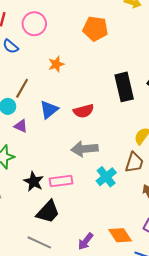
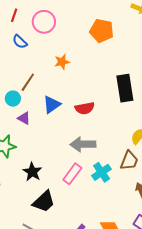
pink rectangle: (61, 181) -> (72, 174), moved, turned -50

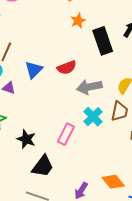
orange star: (62, 62) -> (78, 21), moved
gray arrow: (83, 144) -> (89, 87), moved
cyan cross: (102, 172) -> (93, 117), moved

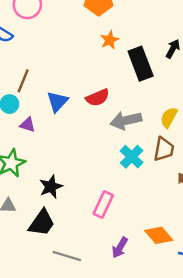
pink rectangle: (66, 134) -> (103, 204), moved
black star: (26, 139) -> (51, 187), turned 30
black trapezoid: (43, 166) -> (42, 223), moved

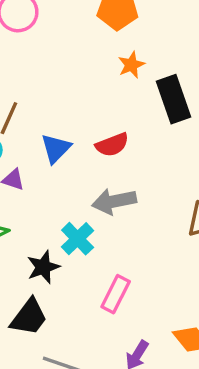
gray arrow: (126, 120) -> (114, 201), moved
cyan cross: (132, 157) -> (78, 239), moved

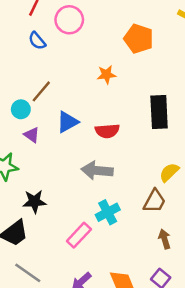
orange star: (131, 65) -> (106, 75), moved
cyan cross: (78, 239) -> (108, 212), moved

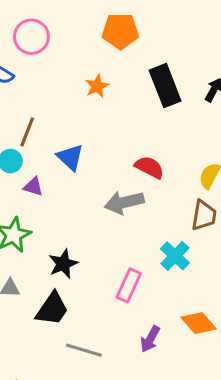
black rectangle: (159, 112) -> (165, 86), moved
blue triangle: (67, 122) -> (70, 157), turned -30
red semicircle: (107, 131) -> (149, 167), moved, turned -130
cyan cross: (108, 212) -> (175, 256), moved

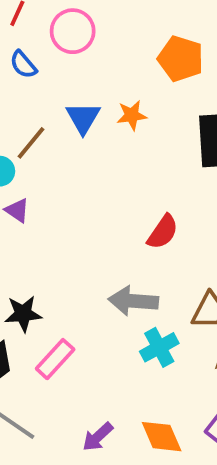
blue triangle: (70, 157) -> (83, 118), moved
red semicircle: (149, 167) -> (163, 232), turned 80
gray arrow: (124, 202) -> (133, 301), moved
pink rectangle: (129, 285) -> (55, 359), moved

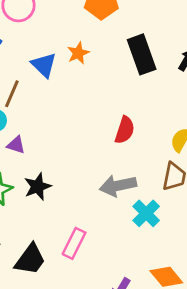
black star: (23, 314) -> (38, 187), moved

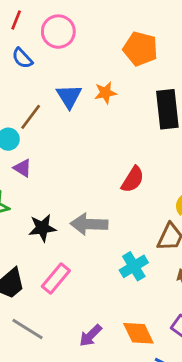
gray arrow: (118, 186) -> (89, 224), moved
black star: (38, 187) -> (42, 228), moved

